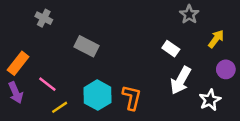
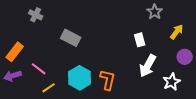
white rectangle: (171, 49) -> (140, 40), turned 40
purple arrow: (16, 93) -> (13, 76), turned 96

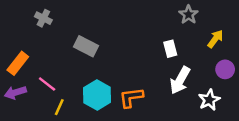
orange L-shape: (108, 80) -> (131, 97), turned -110
yellow line: (49, 88) -> (59, 107), turned -32

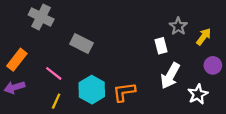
gray star: (189, 15) -> (178, 26), moved
gray cross: (43, 18) -> (41, 17), size x1.5
pink line: (47, 84) -> (54, 73), moved

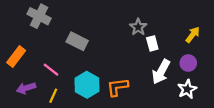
gray star: (178, 26) -> (138, 27), moved
purple circle: (213, 65) -> (188, 63), moved
purple arrow: (15, 87) -> (26, 88), moved

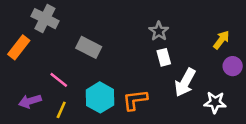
white rectangle: (152, 43) -> (164, 57), moved
orange rectangle: (16, 56) -> (19, 47), moved
purple circle: (188, 63) -> (233, 66), moved
white star: (187, 89) -> (215, 102), turned 30

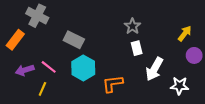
cyan hexagon: (100, 97) -> (83, 68), moved
purple arrow: (30, 101) -> (25, 70), moved
yellow line: (61, 110) -> (42, 89), moved

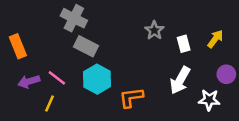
gray cross: (37, 16) -> (74, 18), moved
orange rectangle: (15, 40) -> (18, 46), turned -60
white rectangle: (137, 48) -> (184, 44), moved
purple circle: (194, 55) -> (226, 74), moved

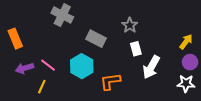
yellow arrow: (215, 39) -> (186, 42), moved
white rectangle: (184, 44) -> (136, 49), moved
gray rectangle: (86, 46) -> (96, 39), moved
white star: (209, 100) -> (186, 84), moved

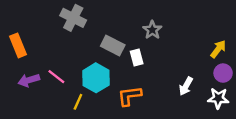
white rectangle: (136, 49) -> (137, 57), moved
white arrow: (151, 67) -> (186, 86), moved, size x0.7
yellow line: (42, 87) -> (78, 102), moved

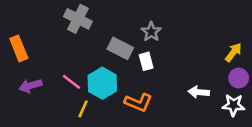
gray star: (152, 30) -> (151, 32), moved
pink line: (56, 77) -> (71, 82), moved
white arrow: (186, 86) -> (199, 92), turned 66
orange L-shape: (130, 96) -> (138, 102), turned -150

